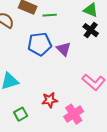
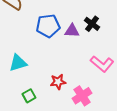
black cross: (91, 30) -> (92, 24), moved
purple triangle: (64, 49) -> (72, 31), turned -42

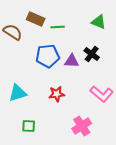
red star: (58, 82) -> (57, 94), moved
green square: (29, 96) -> (29, 126), turned 32

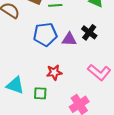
cyan triangle: (18, 93) -> (15, 85), moved, turned 36
green square: (29, 126) -> (40, 93), moved

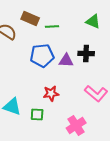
black cross: (89, 32) -> (86, 54), turned -35

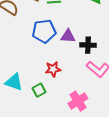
black cross: (86, 54) -> (88, 45), moved
green square: (37, 114) -> (39, 90), turned -32

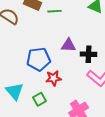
blue pentagon: (44, 31) -> (39, 59), moved
cyan triangle: (14, 82) -> (15, 91), turned 30

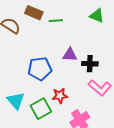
red star: (54, 78) -> (60, 96), moved
green square: (40, 99) -> (41, 109), size x1.5

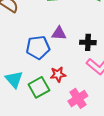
purple triangle: (70, 55) -> (59, 33), moved

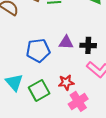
purple triangle: (59, 33) -> (66, 42), moved
red star: (58, 74) -> (66, 82), moved

